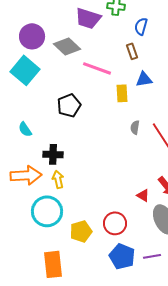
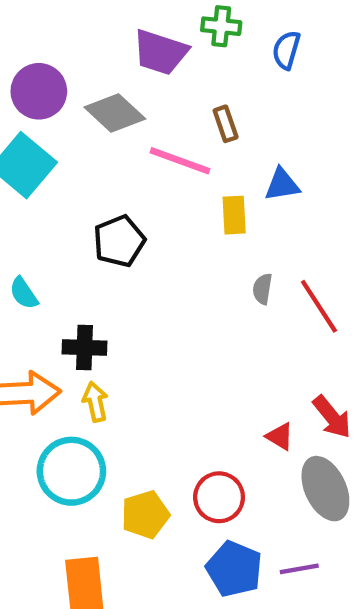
blue semicircle: (141, 26) -> (286, 50), moved
brown rectangle: (132, 51) -> (226, 124), moved

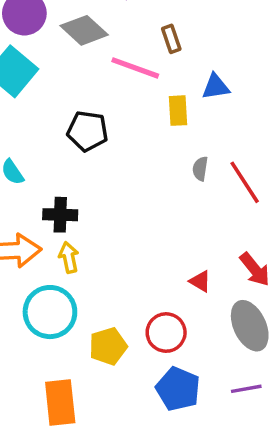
black pentagon: (119, 241) -> (88, 131), turned 30
red triangle: (280, 436) -> (200, 281), moved
purple line: (299, 569) -> (246, 389), moved

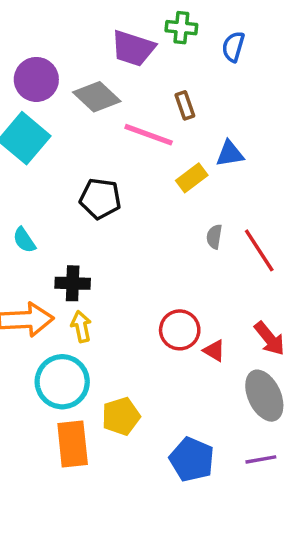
yellow rectangle: (178, 111) -> (192, 178), turned 56
red circle: (166, 333) -> (180, 330), moved
orange rectangle: (60, 402) -> (73, 444), moved

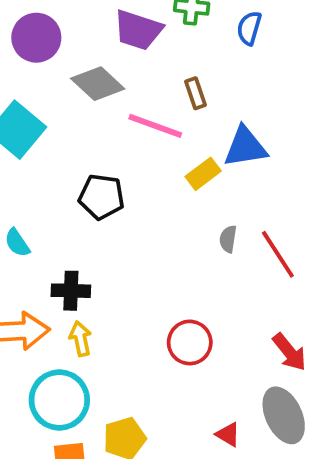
purple circle: (36, 79) -> (36, 38), moved
blue triangle: (230, 154) -> (245, 147), size x1.4
red triangle: (214, 351) -> (228, 435), moved

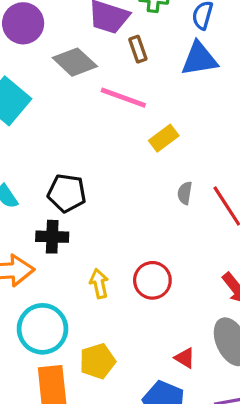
brown rectangle: (195, 93) -> (138, 49), moved
blue triangle: (245, 147) -> (199, 59), moved
black pentagon: (102, 197) -> (67, 193), moved
yellow arrow: (80, 339) -> (99, 284), moved

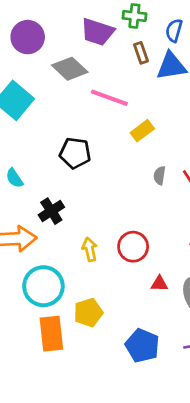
brown rectangle: (138, 49) -> (141, 53), moved
black pentagon: (67, 193) -> (75, 153), moved
black cross: (52, 237) -> (51, 211), turned -35
red triangle: (185, 358) -> (159, 284), moved, turned -30

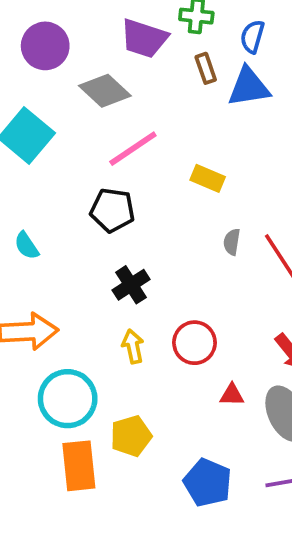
pink line: (109, 98) -> (133, 149), moved, turned -54
yellow rectangle: (142, 131) -> (208, 178), turned 60
black cross: (51, 211) -> (131, 285), moved

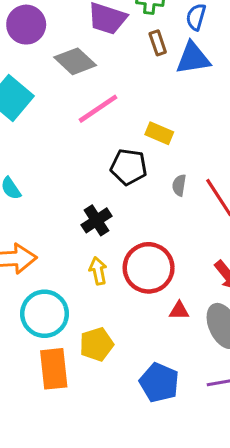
black pentagon: (112, 210) -> (129, 167), moved
red circle: (195, 343) -> (149, 268), size x1.4

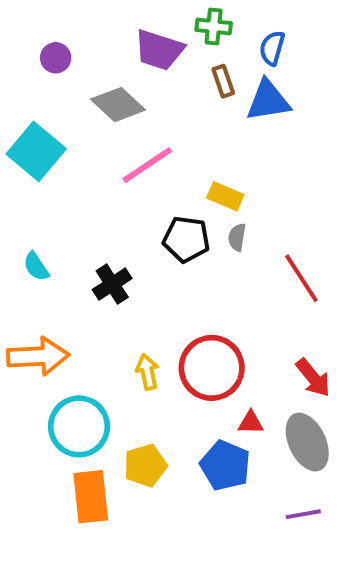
purple circle: (26, 25) -> (56, 58), size x0.6
gray semicircle: (179, 185) -> (237, 237), moved
black cross: (97, 220) -> (112, 284), moved
blue pentagon: (159, 383) -> (225, 465), moved

